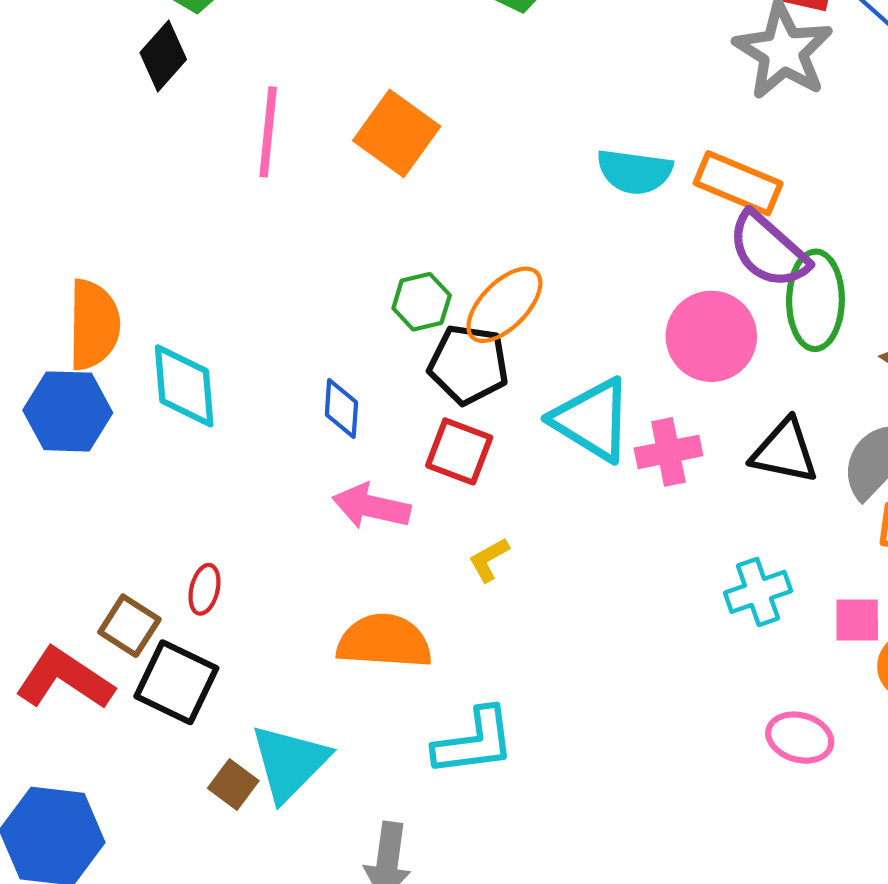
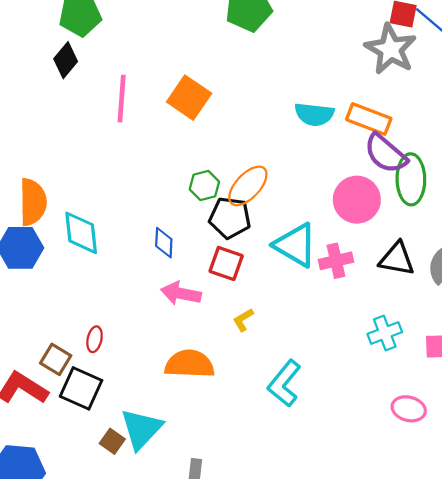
cyan L-shape: (474, 742) -> (284, 383), moved, turned 138

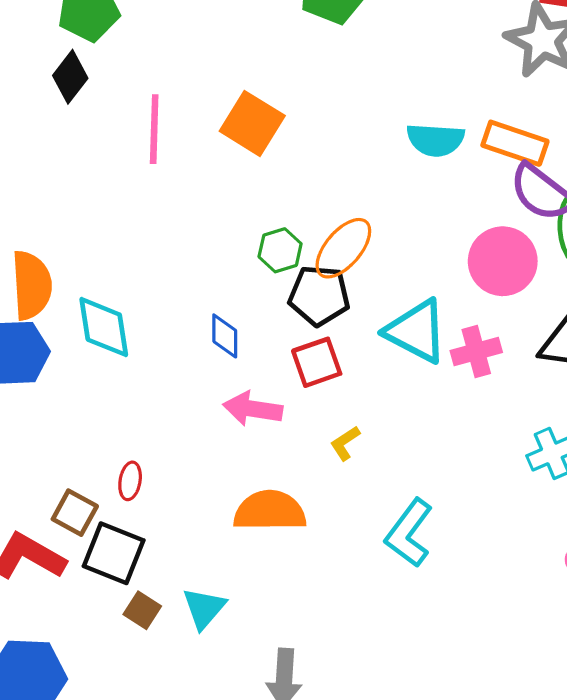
red square: (226, 263) -> (317, 362), turned -36
cyan triangle: (141, 429) -> (204, 608), size x0.7
brown square: (112, 441) -> (142, 610), moved

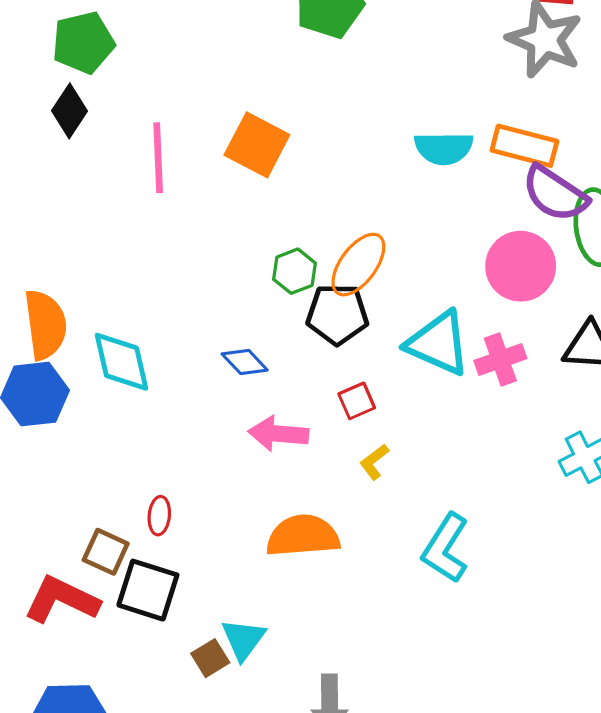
blue diamond: (225, 336) -> (245, 362), turned -39
red square: (317, 362) -> (357, 401), moved, size x0.7
brown square: (142, 610) -> (210, 658), moved, turned 30

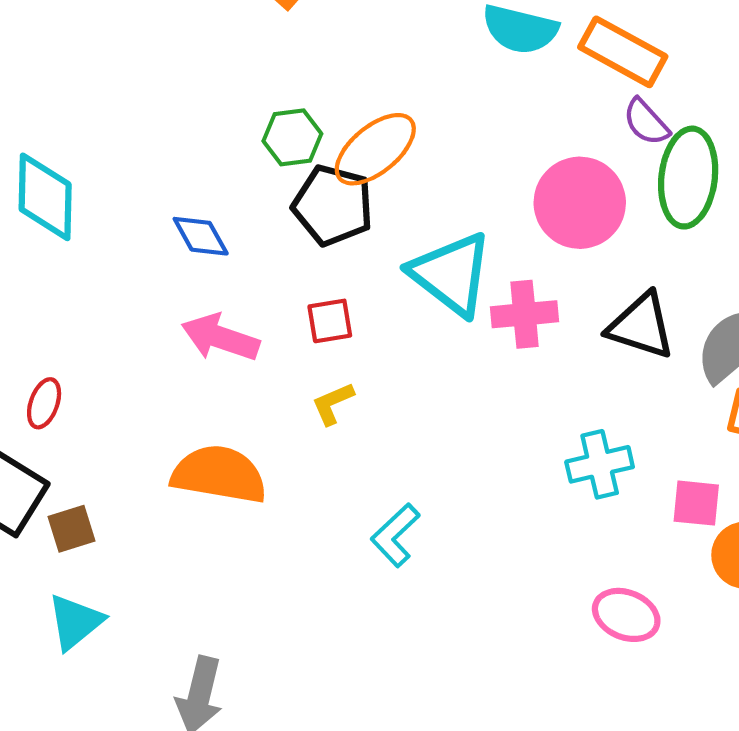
purple semicircle: (555, 194) -> (646, 122), size x0.6
cyan L-shape: (445, 548) -> (395, 535), size x0.7
cyan triangle: (243, 639) -> (75, 622), moved
brown square: (210, 658) -> (71, 529), moved

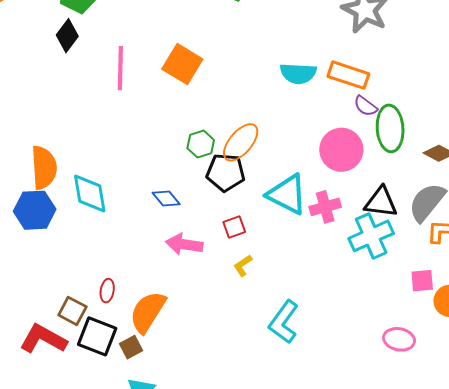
cyan cross: (600, 464) -> (371, 236), moved, size x1.4
orange semicircle: (219, 474) -> (148, 312), moved, turned -57
cyan L-shape: (395, 535) -> (284, 322), size x1.4

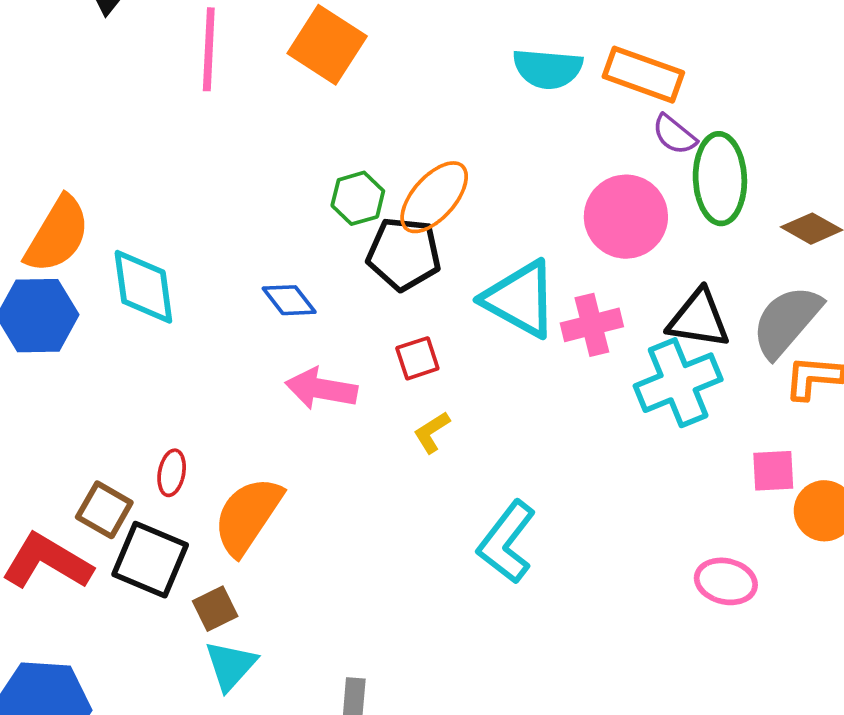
orange semicircle: (44, 167) -> (57, 235), turned 33
brown square: (131, 347) -> (215, 609), moved

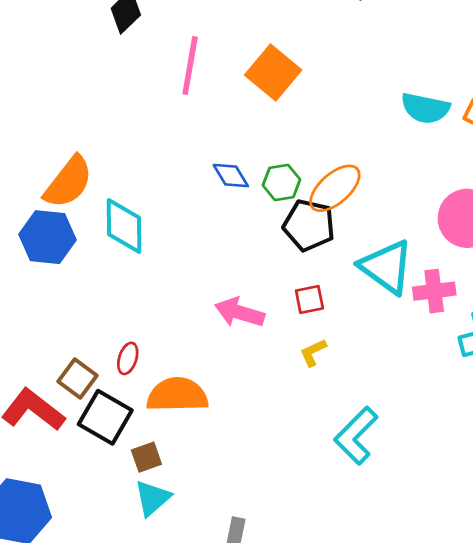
blue diamond: (289, 300) -> (231, 176), moved
orange semicircle: (248, 516) -> (177, 395), turned 48

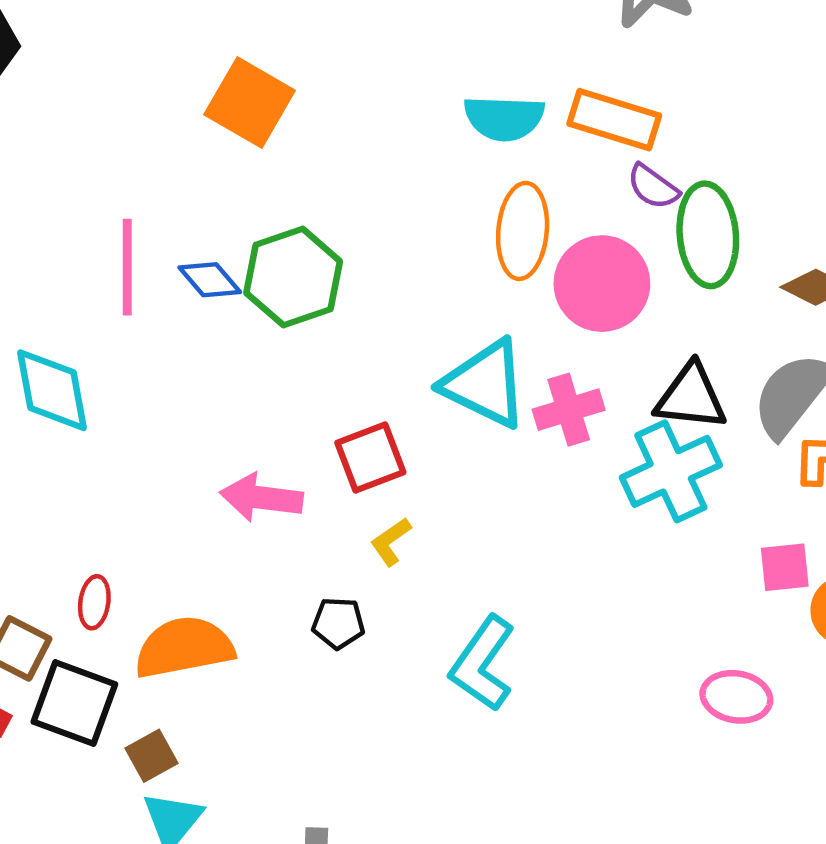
pink line: (190, 66) -> (127, 267), moved
green hexagon: (281, 182) -> (293, 277), size x1.6
orange ellipse: (335, 188) -> (523, 231), moved, turned -34
black pentagon: (309, 225) -> (338, 623), moved, size x0.6
red square: (309, 299) -> (370, 458), size x1.4

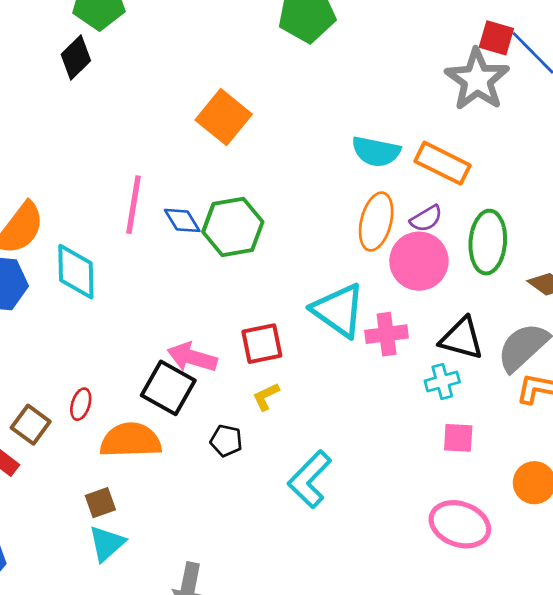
purple semicircle: (653, 187) -> (426, 219), moved, turned -76
cyan cross: (671, 471) -> (442, 381), size x0.6
pink square: (785, 567) -> (458, 438), moved
pink ellipse: (736, 697) -> (460, 524), size x1.4
black square: (74, 703) -> (168, 388), moved

